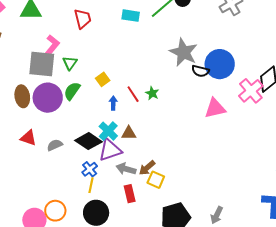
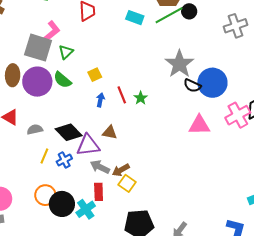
green semicircle: (72, 91) -> (62, 80), turned -96
cyan cross: (108, 131) -> (86, 209), moved
yellow line: (91, 185) -> (44, 156), moved
orange circle: (55, 211) -> (45, 195), moved

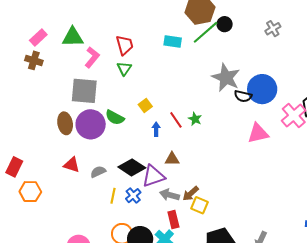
gray cross: (235, 26) -> (273, 29), size x0.7
pink L-shape: (52, 31) -> (92, 57), moved
green triangle: (66, 52) -> (124, 68), moved

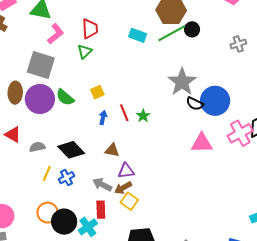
purple triangle: (153, 176) -> (126, 171), moved, size x0.7

